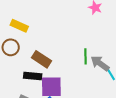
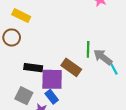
brown rectangle: (42, 59) -> (71, 67), moved

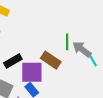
black rectangle: (33, 68) -> (13, 61), turned -36

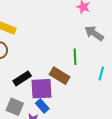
gray arrow: (82, 49) -> (94, 33), moved
cyan line: (93, 60) -> (101, 73), turned 48

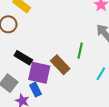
black rectangle: (22, 78) -> (23, 58), turned 48

